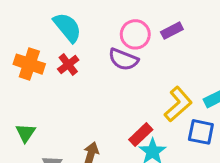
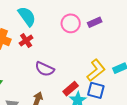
purple semicircle: (123, 59) -> (45, 69), moved
blue square: (201, 132) -> (96, 90), moved

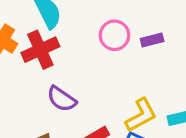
red cross: (26, 41) -> (40, 50), size x1.6

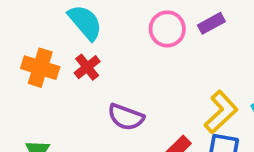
red cross: (40, 50) -> (87, 67), size x0.6

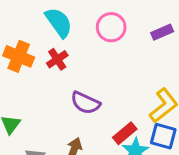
pink circle: (167, 29) -> (111, 27), moved

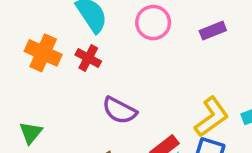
red cross: (57, 59) -> (88, 58), turned -30

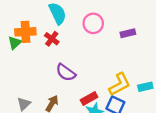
orange cross: (43, 53) -> (25, 32), turned -36
green triangle: (31, 133) -> (15, 43), moved

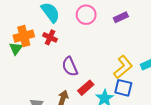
purple semicircle: (66, 72) -> (70, 67), turned 42
red rectangle: (89, 99) -> (86, 88), moved

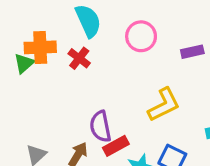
purple semicircle: (70, 67) -> (100, 126), moved
yellow L-shape: (123, 67) -> (164, 105), moved

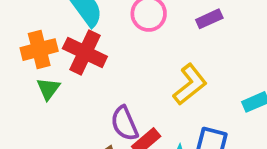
red cross: (79, 58) -> (85, 52), size x1.6
green triangle: (24, 63) -> (48, 89), moved

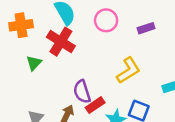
orange cross: (39, 50) -> (21, 25), moved

